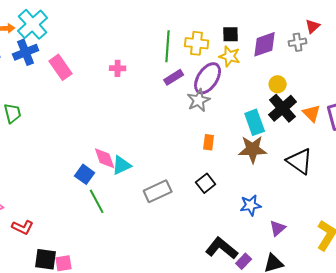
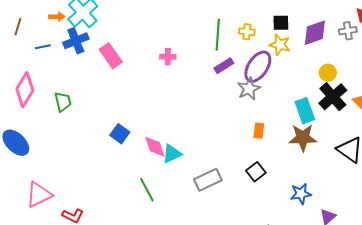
yellow cross: (197, 43) -> (247, 32), size x0.7
blue square: (85, 174) -> (120, 134), moved

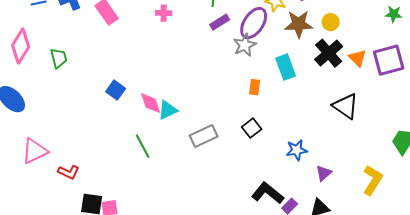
yellow circle: (328, 73) -> (331, 22), moved
cyan rectangle: (305, 111) -> (286, 67), moved
brown star: (303, 138) -> (299, 24), moved

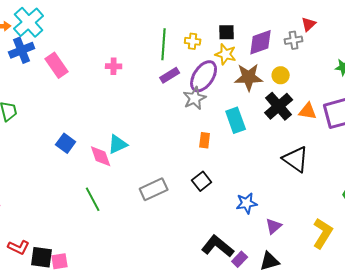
orange triangle: (358, 58) -> (308, 111), turned -36
cyan triangle: (168, 110) -> (118, 144), moved
red L-shape: (69, 172) -> (19, 247), moved

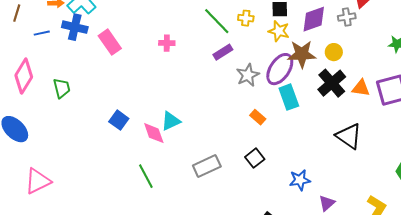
green line: (164, 44) -> (217, 21), turned -48
blue cross: (22, 50) -> (75, 27), turned 35
purple ellipse: (204, 76) -> (280, 69), moved
orange rectangle: (205, 140) -> (258, 117), turned -56

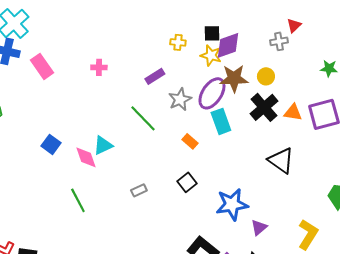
purple diamond: (314, 19) -> (228, 45), moved
green line: (217, 21) -> (143, 118), moved
gray rectangle: (207, 166) -> (139, 190), size x0.6
blue star: (300, 180) -> (232, 204), size x1.5

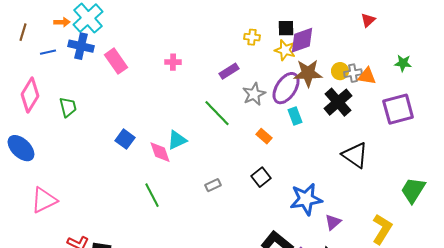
gray cross: (279, 41) -> (353, 73), moved
orange triangle: (293, 112) -> (367, 76), moved
cyan rectangle: (221, 121) -> (295, 116), size x0.7

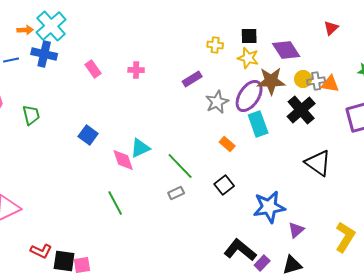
purple diamond: (302, 40) -> (286, 50), moved, turned 76
pink rectangle: (116, 61) -> (93, 69), moved, size x0.7
green line: (217, 113) -> (180, 166), moved
cyan rectangle: (295, 116) -> (258, 124), size x1.4
blue square: (125, 139) -> (88, 135), moved

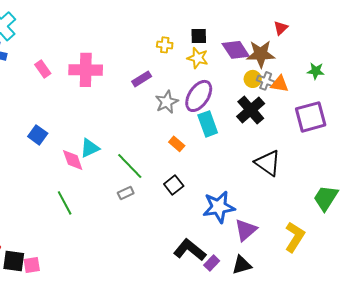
pink cross: (136, 70) -> (86, 70), size x2.0
brown star: (271, 81) -> (261, 54), moved
gray cross: (316, 81) -> (266, 81), turned 30
purple triangle: (296, 230) -> (246, 230), size x1.4

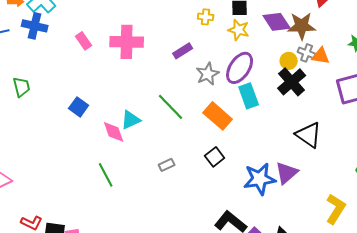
yellow circle: (253, 79) -> (289, 61), moved
orange rectangle: (177, 144) -> (218, 116), size x1.8
green line: (130, 166) -> (171, 107), moved
purple triangle: (246, 230) -> (287, 173), moved

